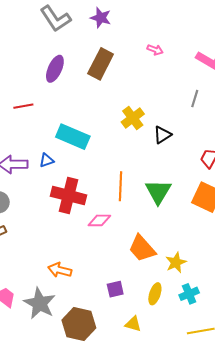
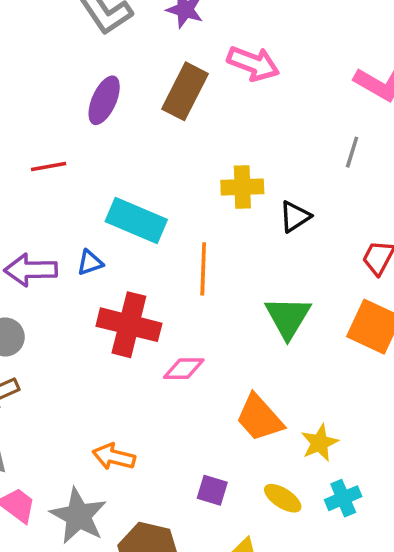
pink arrow: (155, 50) -> (253, 64), moved, size x1.8
yellow cross: (133, 118) -> (242, 187), turned 35
orange line: (121, 186) -> (203, 269), moved
purple square: (115, 289) -> (212, 490), turned 30
yellow ellipse: (155, 294) -> (283, 498), turned -75

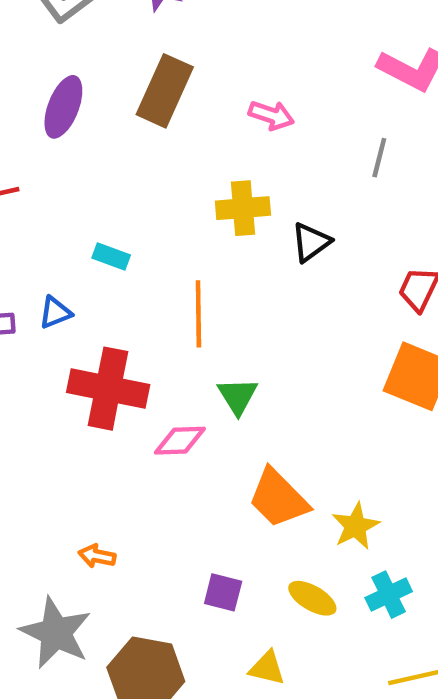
pink arrow: (253, 64) -> (271, 115), moved, size x0.7
cyan rectangle: (136, 220) -> (111, 257), size x0.5
green triangle: (288, 317) -> (238, 396), moved, size x0.7
orange arrow: (114, 457) -> (97, 556), size x0.7

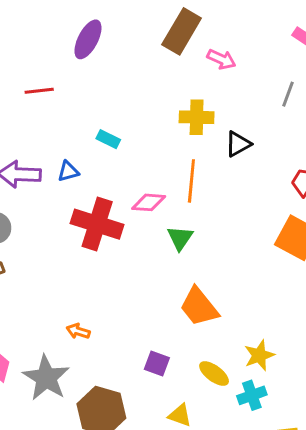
brown rectangle: (165, 91) -> (182, 31), moved
orange line: (198, 314) -> (191, 181), moved
pink diamond: (180, 441) -> (149, 202), moved
yellow star: (356, 526) -> (259, 355), moved
cyan cross: (389, 595) -> (252, 395), moved

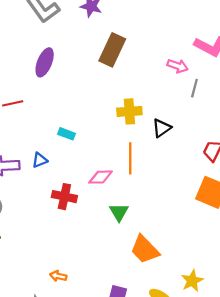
pink arrow: (221, 59) -> (178, 66), moved
red cross: (97, 224) -> (64, 197), size x0.7
green triangle: (180, 238) -> (119, 212), moved

